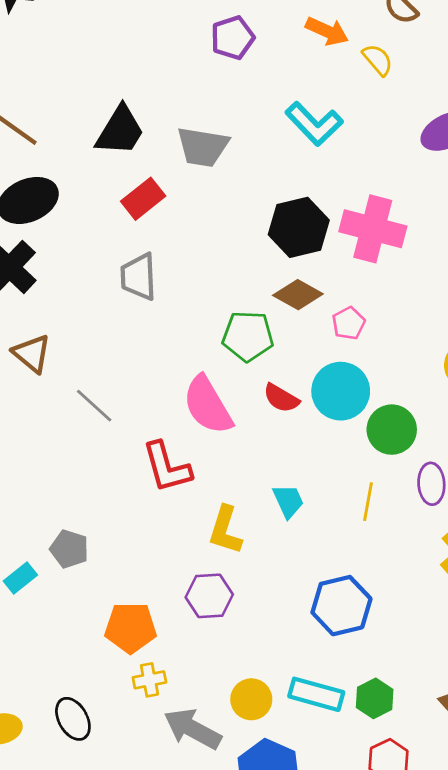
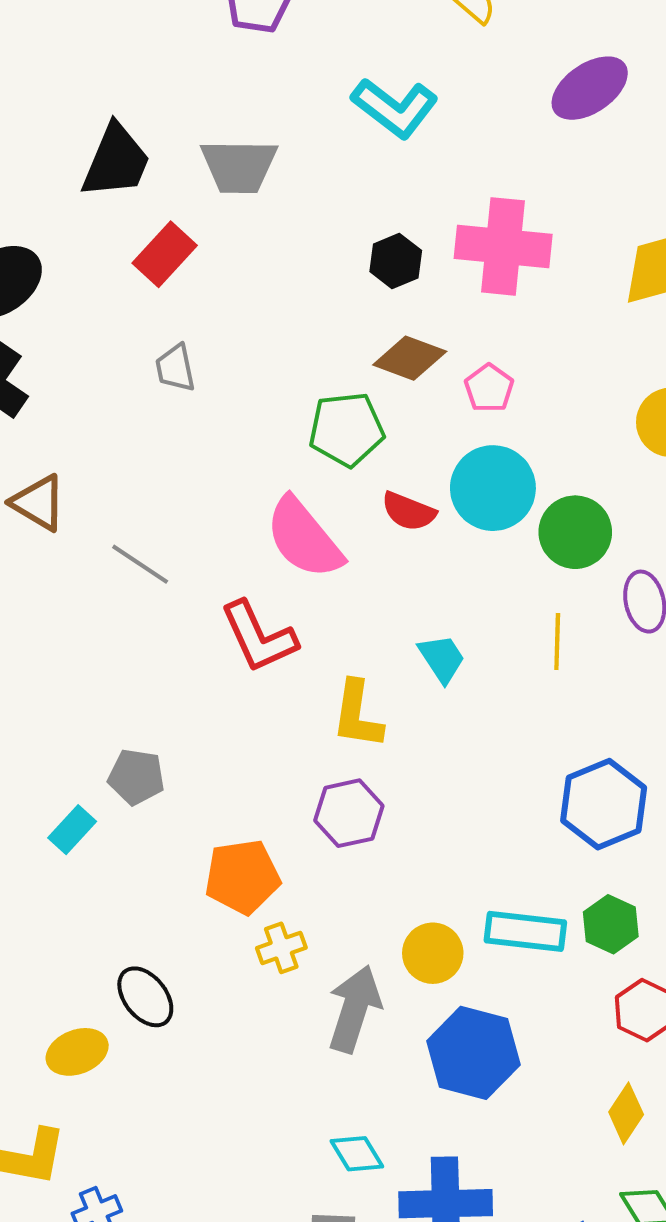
black hexagon: (299, 227) -> (396, 261), size x0.6
gray trapezoid: (139, 277) -> (175, 368), size x0.7
blue hexagon: (341, 606) -> (604, 804), moved
black ellipse: (73, 719) -> (145, 997), moved
gray arrow: (192, 729) -> (354, 1009), turned 88

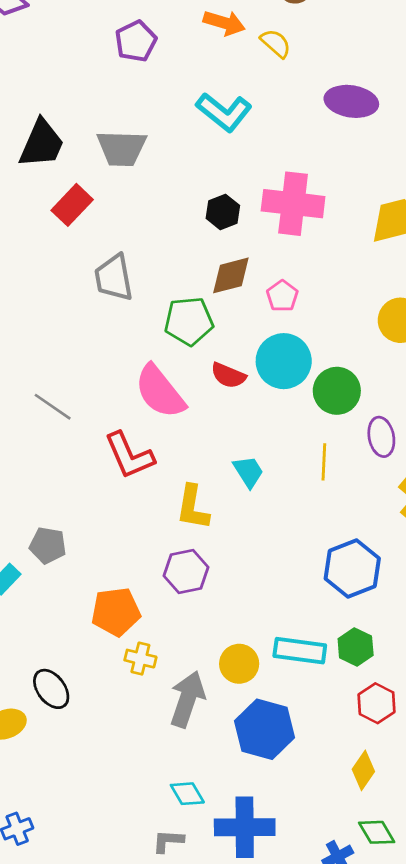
purple ellipse: (590, 88) -> (351, 101), turned 42
brown diamond: (410, 358) -> (231, 275), turned -36
gray trapezoid: (175, 368) -> (114, 278), moved, size x1.5
yellow cross: (281, 948) -> (140, 659), turned 32

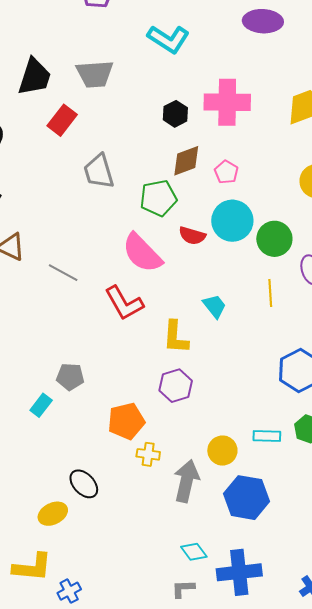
cyan rectangle: (300, 651) -> (267, 436), size x0.7

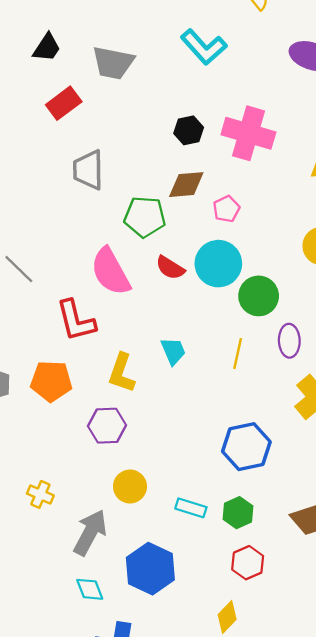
black trapezoid: (35, 77) -> (47, 48), size x0.7
orange pentagon: (126, 421) -> (51, 381), moved
yellow circle: (222, 451) -> (130, 486), moved
yellow cross: (148, 454) -> (40, 494), moved
cyan diamond: (194, 552) -> (90, 589), moved

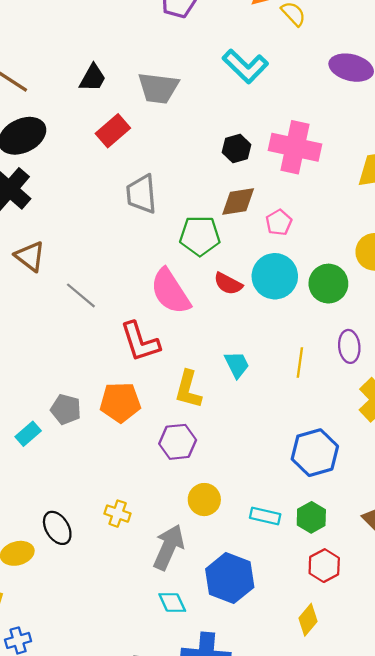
green circle: (259, 296) -> (328, 284), moved

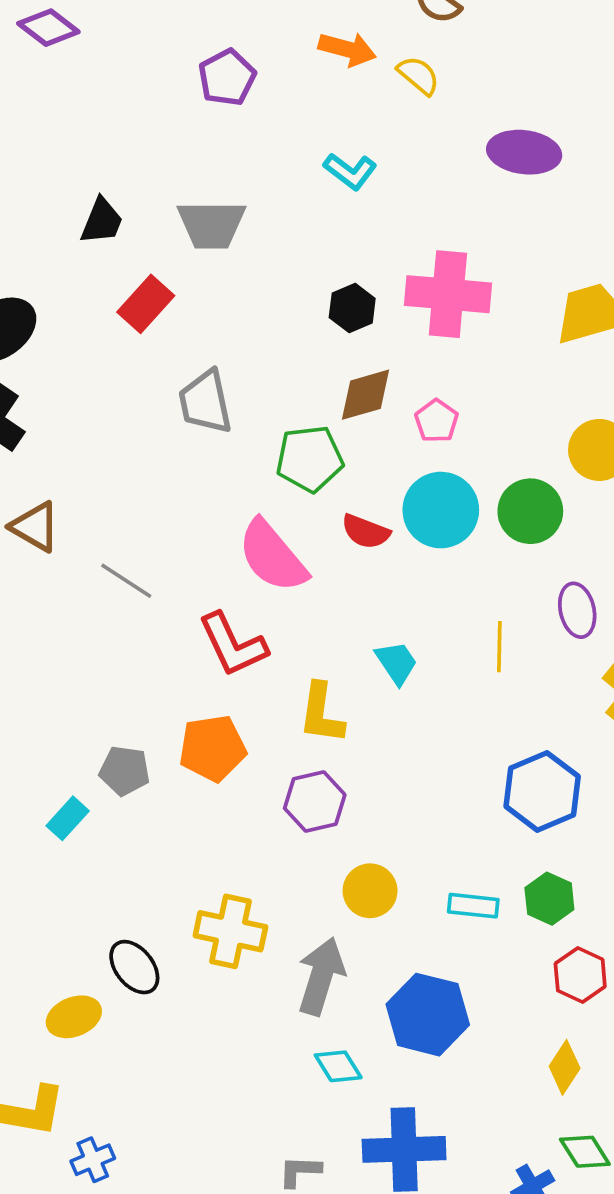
cyan L-shape: (245, 66) -> (350, 171), size x0.7
yellow cross: (118, 514) -> (230, 931), size x1.6

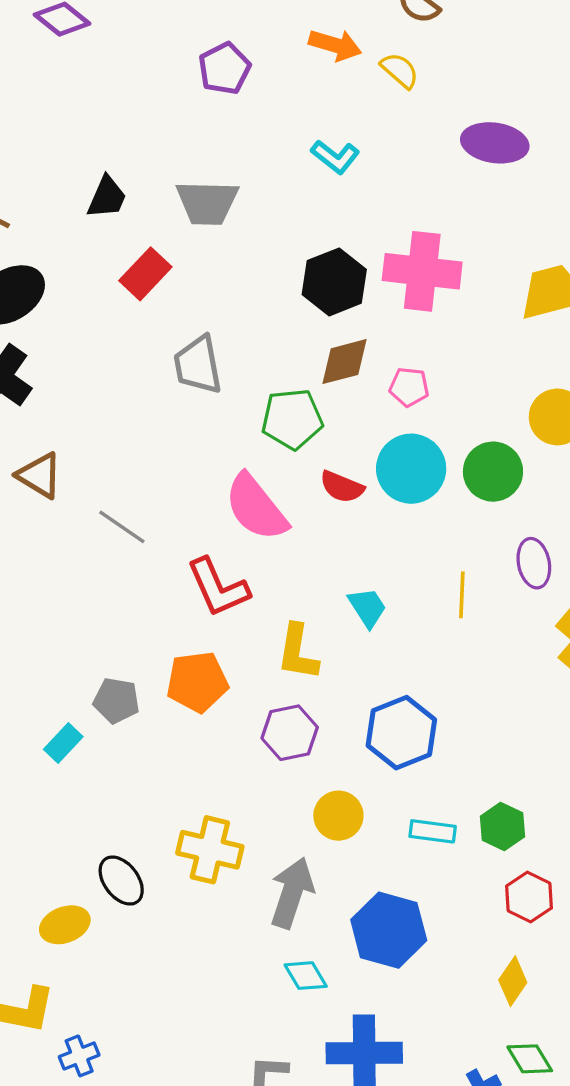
black hexagon: (352, 308) -> (334, 282), size x1.5
pink pentagon: (437, 421) -> (409, 387), turned -30
blue hexagon: (542, 791) -> (401, 733), moved

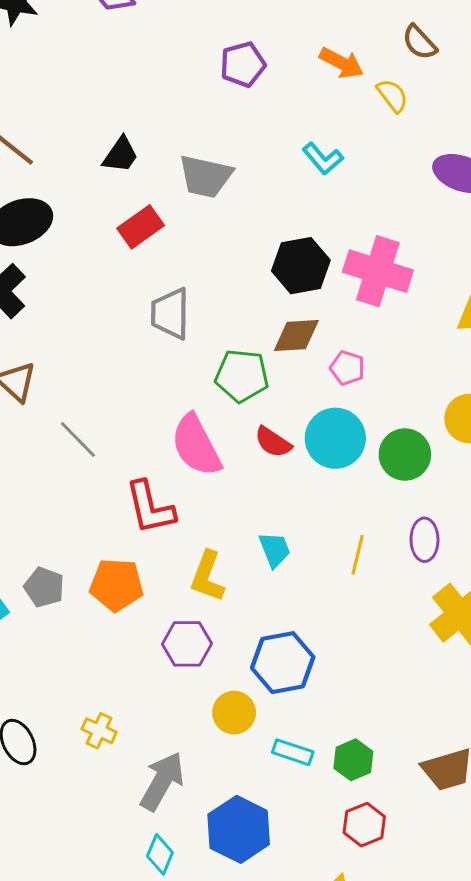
yellow circle: (338, 816) -> (234, 713), moved
yellow cross: (210, 850) -> (99, 731), size x0.6
cyan diamond: (306, 976) -> (160, 854), turned 42

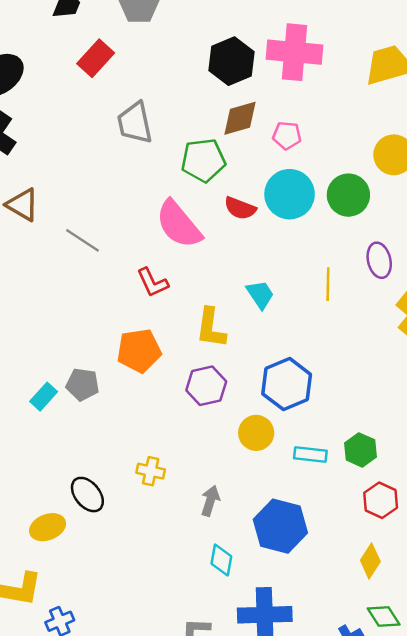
red L-shape: (150, 508) -> (153, 282), size x0.7
gray pentagon: (44, 587) -> (82, 384), moved
gray arrow: (162, 781) -> (210, 501), size x0.6

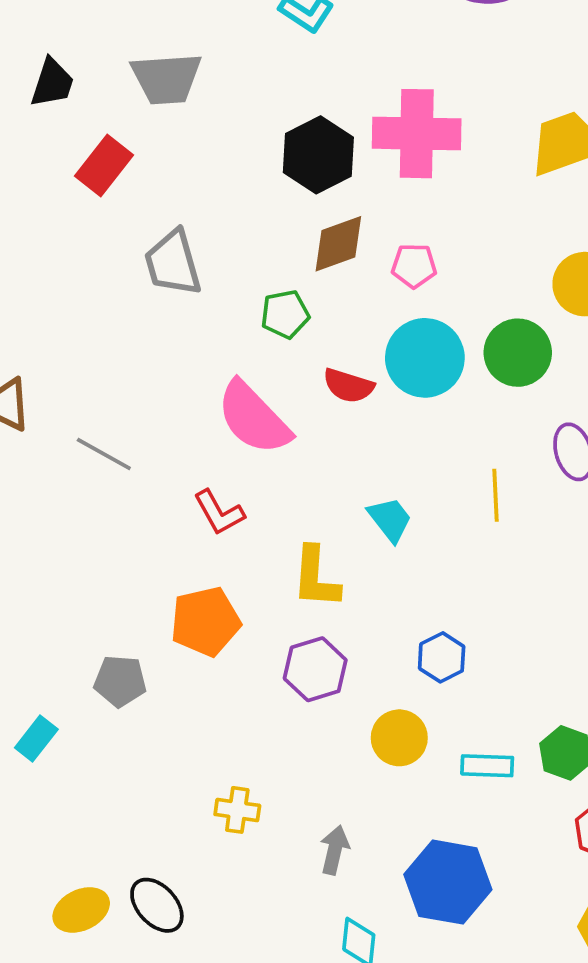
green pentagon: (203, 160) -> (285, 314), size x0.7
blue hexagon: (287, 384) -> (442, 657), size x0.6
cyan rectangle: (44, 397) -> (36, 739), moved
black ellipse: (87, 495) -> (157, 905), moved

